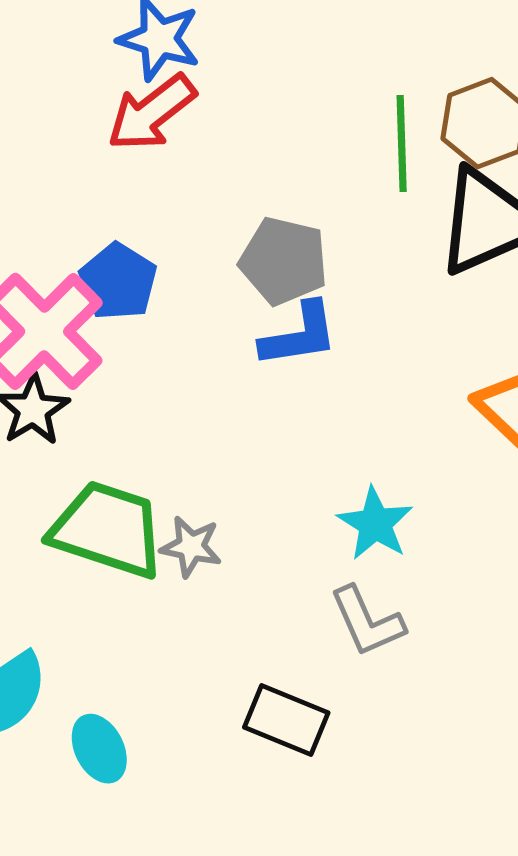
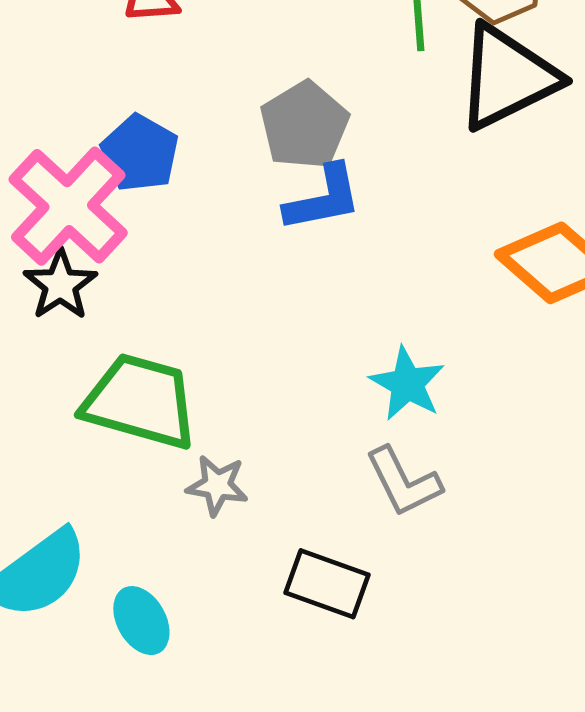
gray pentagon: (284, 261) -> (304, 125), turned 30
gray star: (191, 547) -> (217, 485), moved

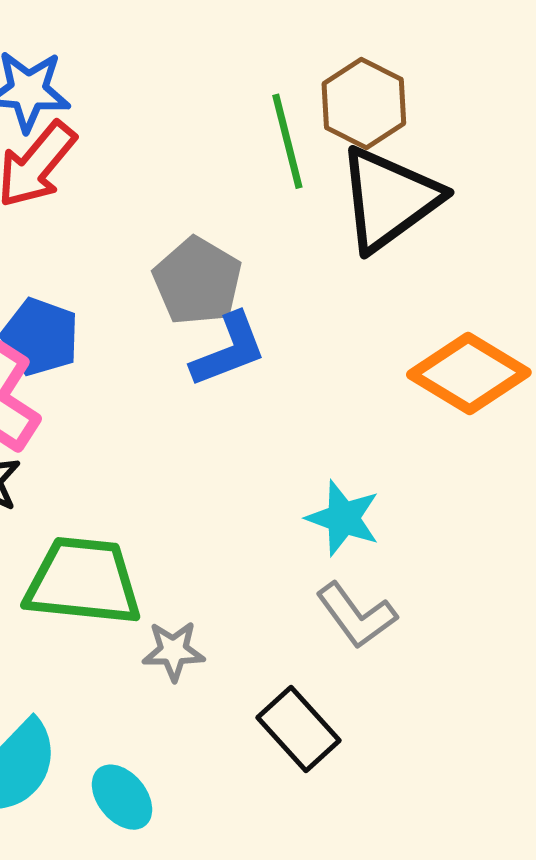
black rectangle: (327, 584) -> (298, 729), turned 38

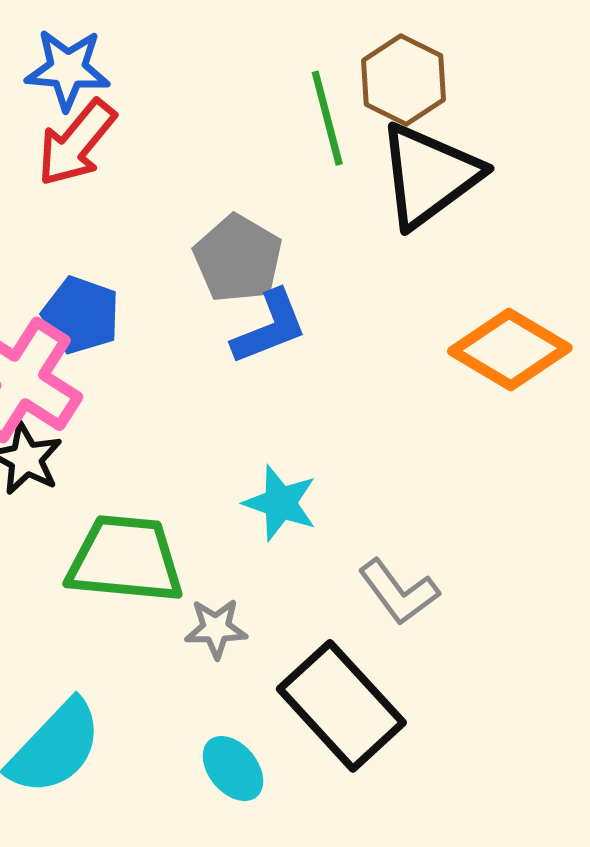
cyan star: (343, 518) -> (280, 503), moved
black rectangle: (298, 729) -> (341, 706), size x1.5
cyan ellipse: (122, 797) -> (233, 769), moved

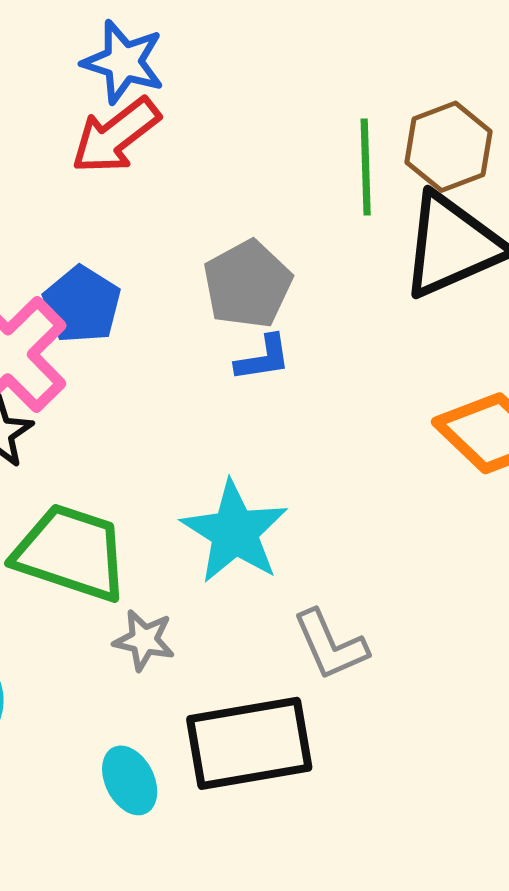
blue L-shape: (269, 327) -> (263, 358), size x0.7
cyan star: (280, 503) -> (235, 532), size x1.4
black rectangle: (341, 706) -> (249, 743), turned -70

